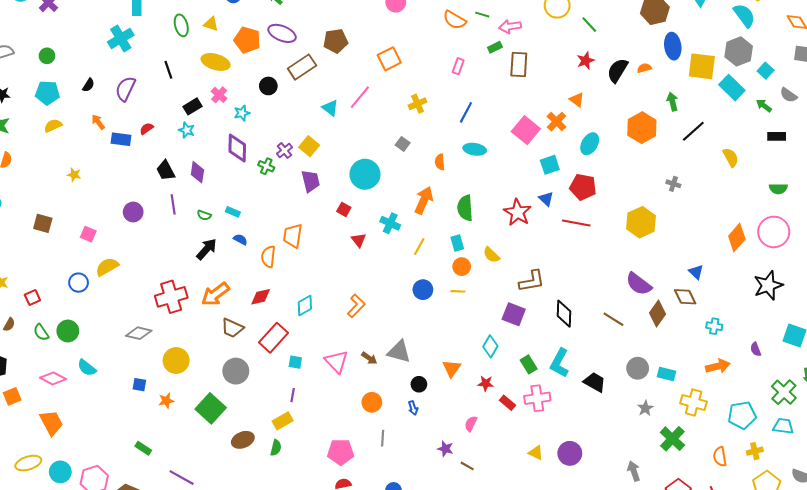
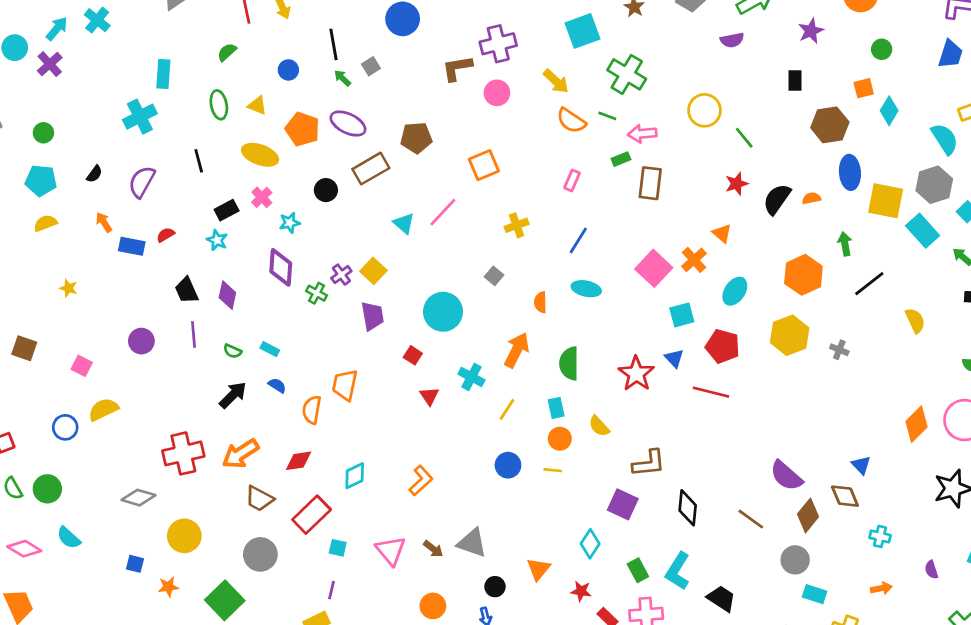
yellow hexagon: (641, 222) -> (790, 335), moved
orange arrow: (718, 366) -> (881, 588), size x0.7
gray circle: (638, 368) -> (795, 560), moved

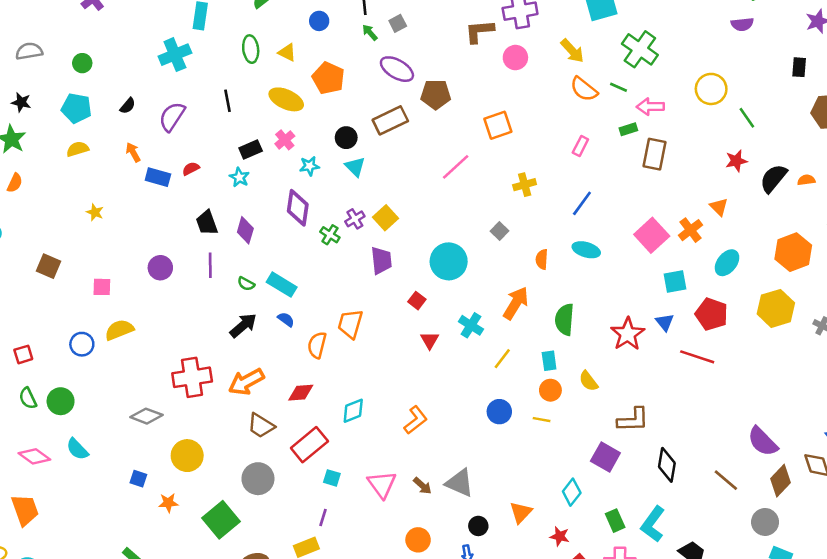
purple ellipse: (348, 124) -> (397, 69), moved
cyan triangle: (404, 223) -> (355, 167), moved
cyan rectangle: (270, 349) -> (282, 285), size x1.6
pink square: (82, 366) -> (102, 287), turned -30

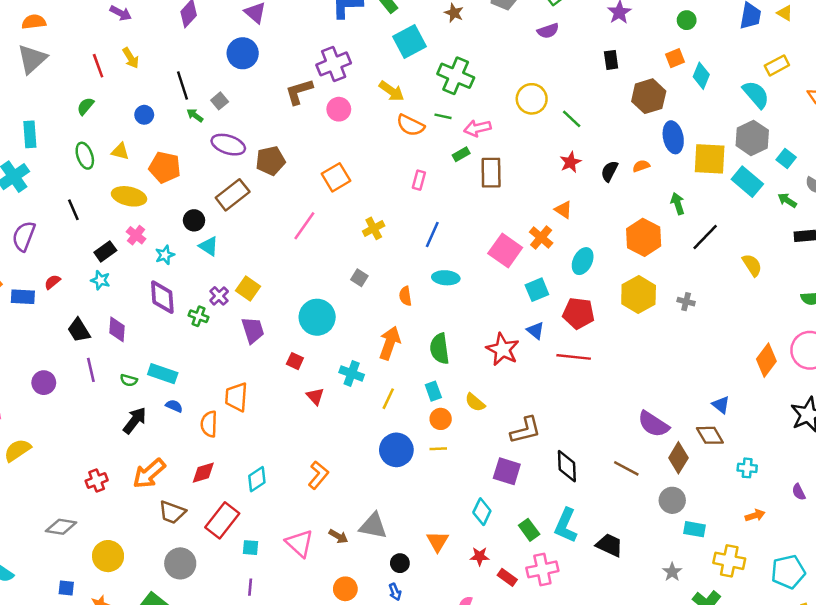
black semicircle: (773, 178) -> (609, 171), size x0.7
red cross: (192, 377) -> (97, 481), size x0.6
blue circle: (499, 412) -> (396, 450), size x1.4

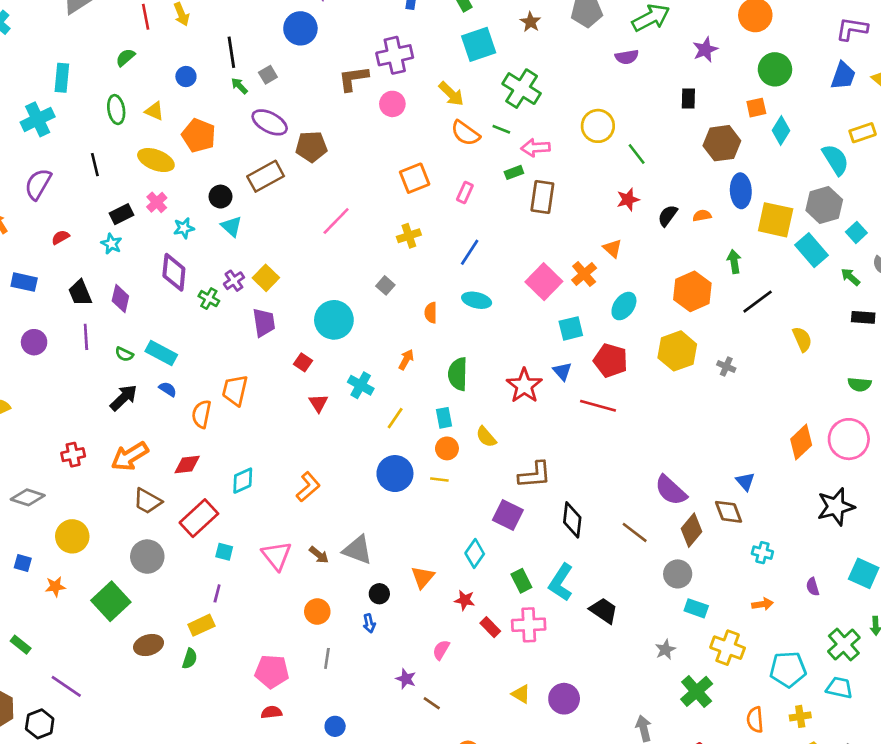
green circle: (687, 20) -> (775, 69), size x1.6
orange square: (336, 177) -> (415, 178), moved
blue rectangle: (23, 297) -> (24, 282), moved
orange arrow: (390, 343) -> (406, 360), size x0.6

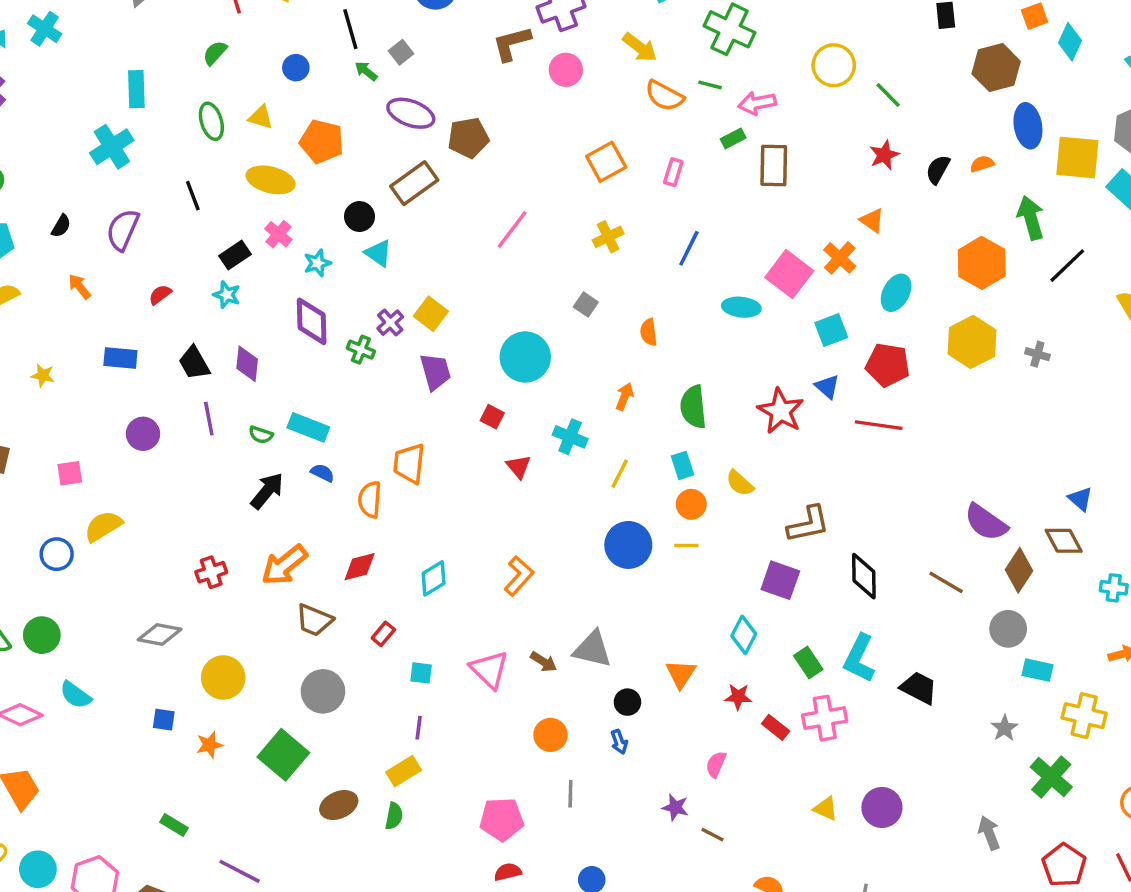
green arrow: (734, 262) -> (1031, 218), size x1.4
cyan ellipse: (477, 300) -> (741, 307), moved
red rectangle: (199, 518) -> (383, 634), size x0.5

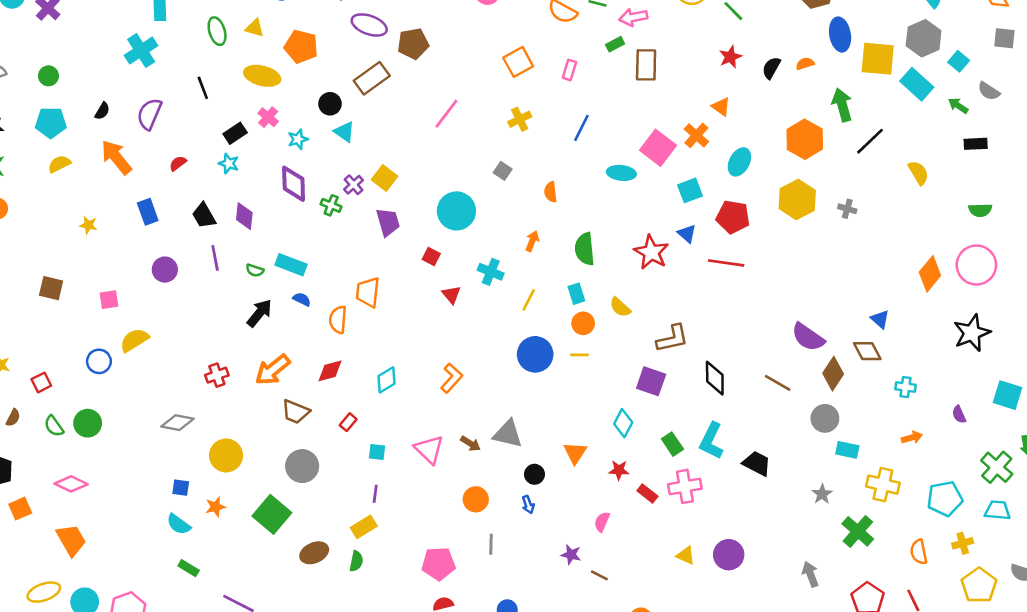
orange arrow: (79, 287) -> (116, 157), size x1.8
blue rectangle: (120, 358) -> (148, 212), turned 65
cyan semicircle: (75, 695) -> (179, 524), moved

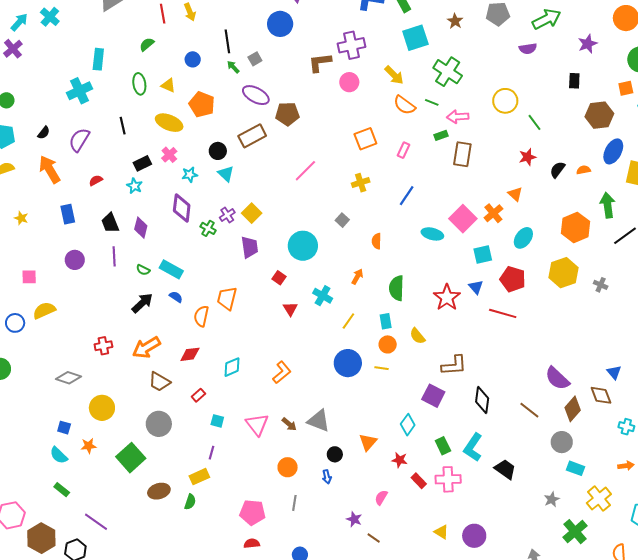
blue ellipse: (840, 35) -> (613, 151), turned 30
yellow cross: (883, 485) -> (599, 499), turned 30

